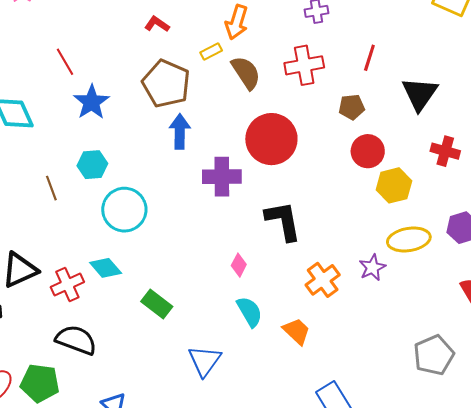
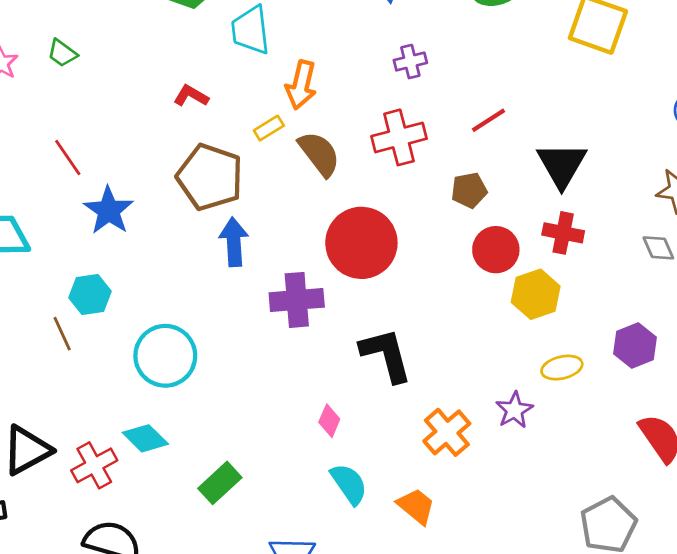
red line: (369, 58) -> (489, 120), turned 44
red cross: (445, 151) -> (563, 233), moved
cyan hexagon: (92, 165) -> (90, 294), moved
yellow ellipse: (409, 239) -> (562, 368), size x0.7
green rectangle: (157, 304) -> (220, 483), turned -76

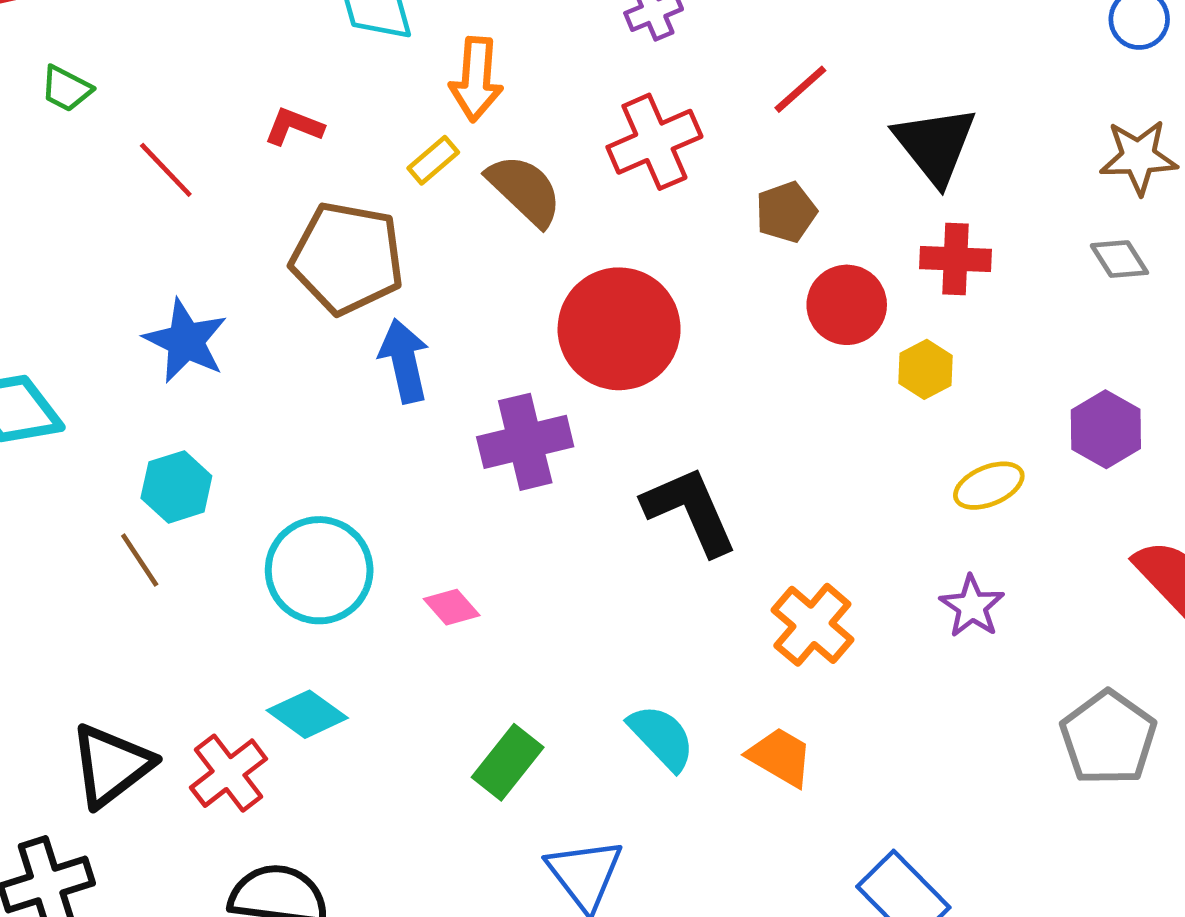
red line: (68, 157) -> (166, 170), moved
yellow hexagon: (536, 294) -> (925, 369), size x0.7
purple star: (514, 410) -> (972, 606), moved
pink diamond: (329, 421) -> (452, 607), moved, turned -56
green rectangle: (220, 483) -> (508, 762), moved

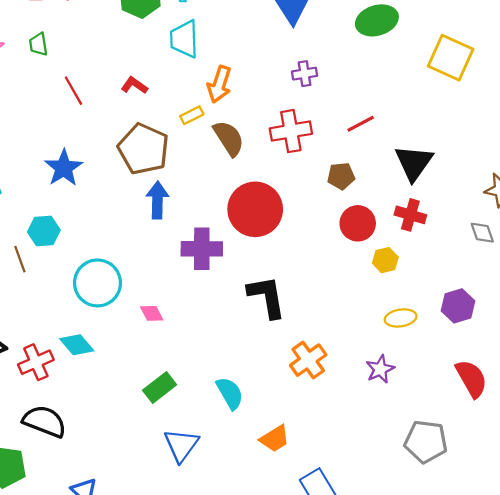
green trapezoid: (66, 89) -> (38, 44), turned 40
gray pentagon: (1108, 738) -> (426, 442), turned 30
orange trapezoid: (780, 757) -> (275, 439), moved, turned 104

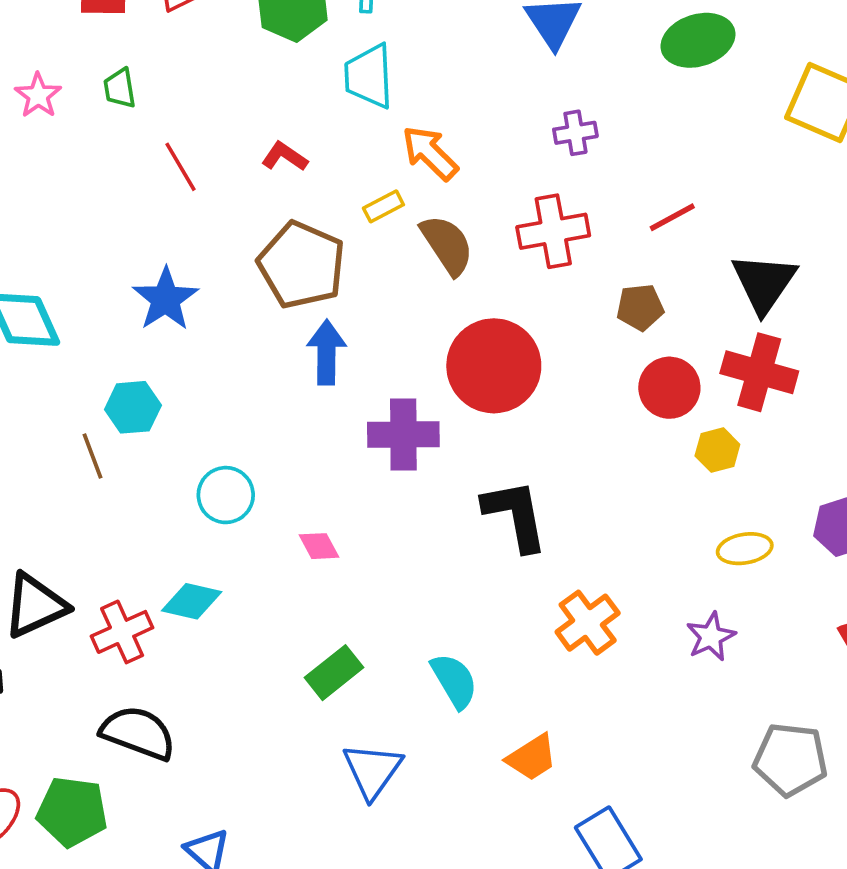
orange arrow: (219, 84) -> (430, 153), turned 117
red cross: (410, 215) -> (759, 372), size x1.4
cyan circle: (98, 283) -> (226, 495), size x0.7
cyan diamond: (77, 345) -> (192, 601), turned -36

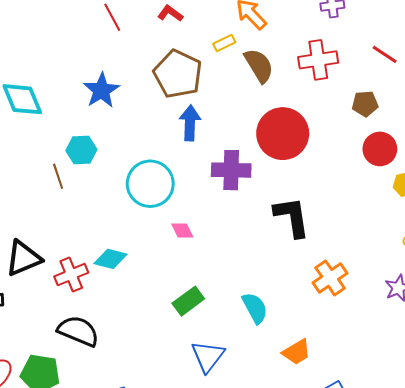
red line: (672, 217) -> (385, 54), turned 60
cyan circle: (226, 495) -> (150, 184), moved, size x1.5

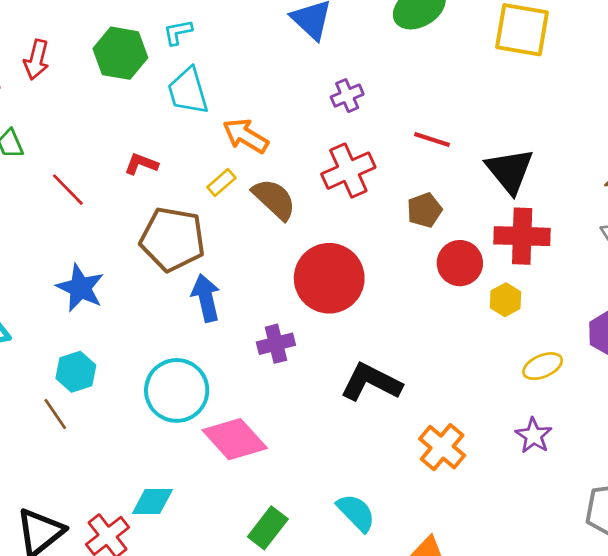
purple cross: (231, 170) -> (276, 344), size x0.7
black L-shape: (292, 217) -> (371, 382), turned -39
pink diamond: (182, 231) -> (235, 439), size x2.0

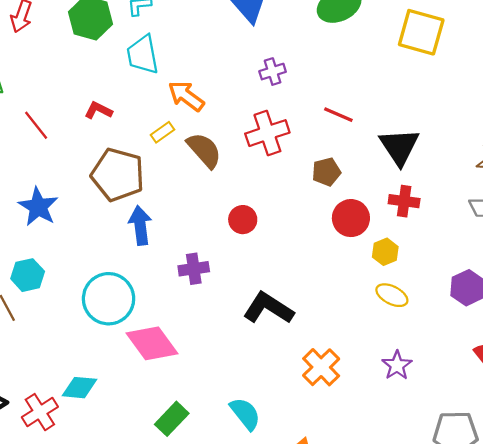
red cross: (522, 236) -> (404, 201), size x0.7
red circle: (329, 278) -> (243, 220), size x0.5
yellow ellipse: (543, 366) -> (392, 295), moved, turned 44

